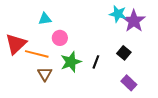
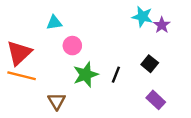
purple star: (134, 21) -> (162, 25), size x0.6
orange line: (37, 54) -> (22, 76), moved
brown triangle: (45, 74) -> (57, 101), moved

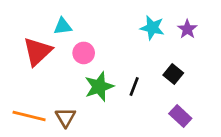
cyan star: (142, 17) -> (152, 28), moved
red triangle: (19, 53) -> (37, 52), moved
orange line: (22, 76) -> (29, 116), moved

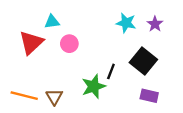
black square: (173, 74) -> (143, 61), size x1.6
green star: (99, 87) -> (94, 86), moved
purple rectangle: (180, 116) -> (149, 96), turned -30

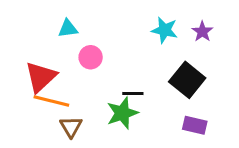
red triangle: (31, 43) -> (41, 77), moved
black line: (111, 71) -> (133, 93), moved, turned 70
orange line: (24, 96) -> (51, 101), moved

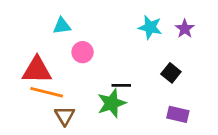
red triangle: (41, 77) -> (37, 70), turned 44
black square: (187, 80) -> (171, 73), size x0.6

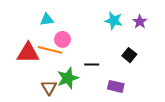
orange line: (47, 92) -> (50, 50), moved
green star: (112, 103) -> (68, 78), moved
purple rectangle: (178, 114) -> (116, 86), moved

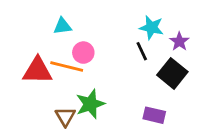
purple star: (140, 22) -> (179, 41), moved
black square: (129, 55) -> (172, 73), size x1.5
black line: (92, 64) -> (142, 51), moved, turned 64

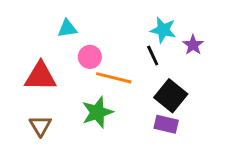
orange line: (67, 66) -> (114, 78), moved
black square: (172, 73) -> (171, 96), moved
brown triangle: (65, 117) -> (40, 126), moved

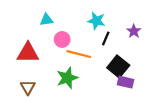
cyan star: (163, 30) -> (96, 21), moved
black line: (153, 55) -> (106, 38), turned 48
purple rectangle: (166, 124) -> (125, 82), moved

